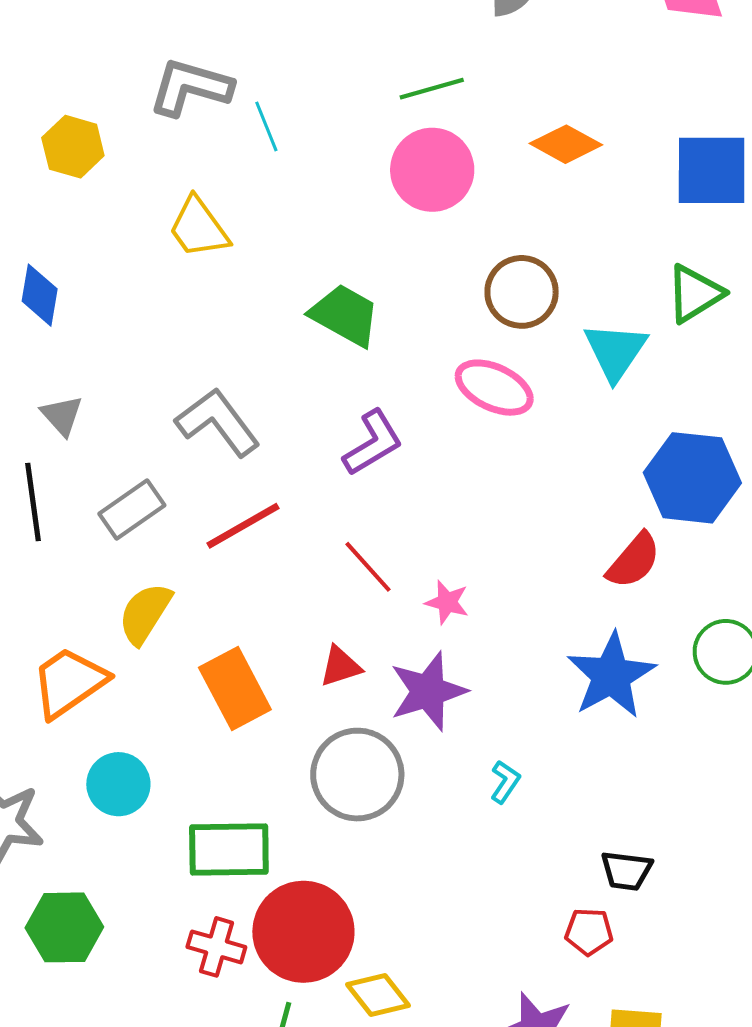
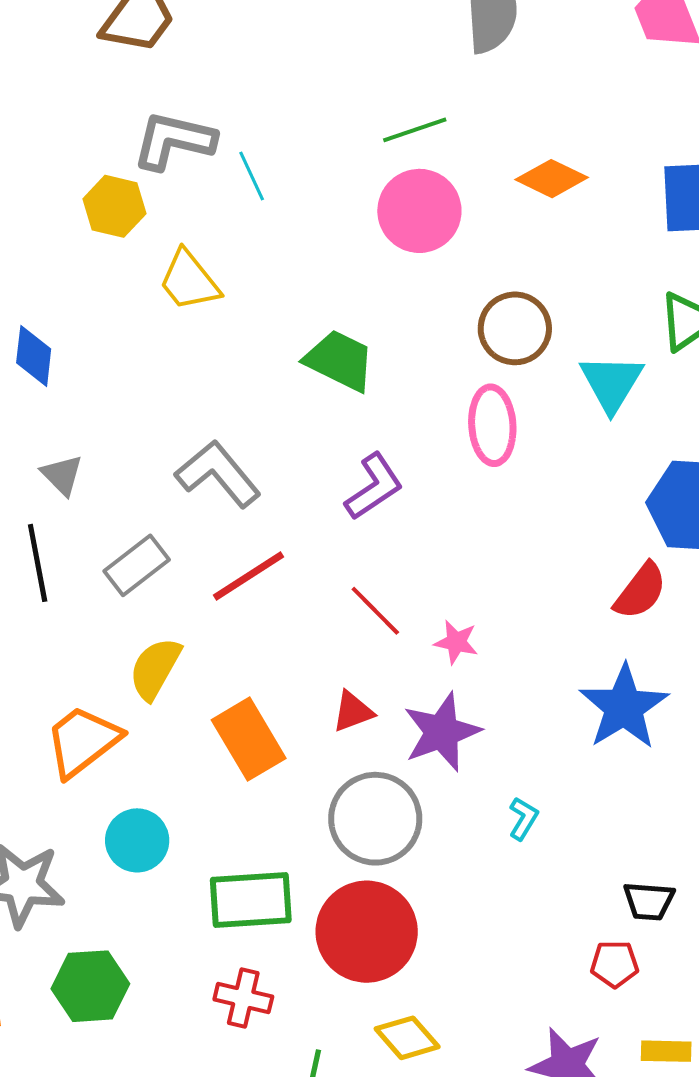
yellow hexagon: (73, 147) -> (114, 206), moved
pink ellipse: (494, 388) -> (492, 425), turned 64
red circle: (303, 932) -> (367, 932), moved

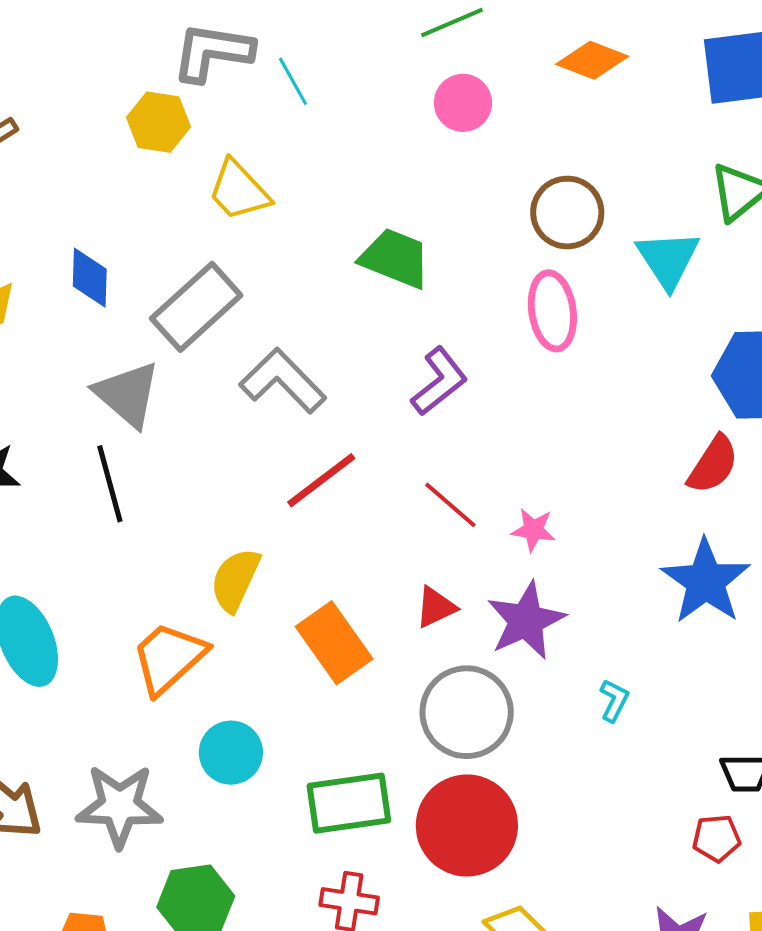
pink circle: (419, 211) -> (463, 103), size x0.7
gray triangle: (62, 475) -> (127, 394), size x1.6
gray rectangle: (137, 565) -> (196, 307), moved, size x1.4

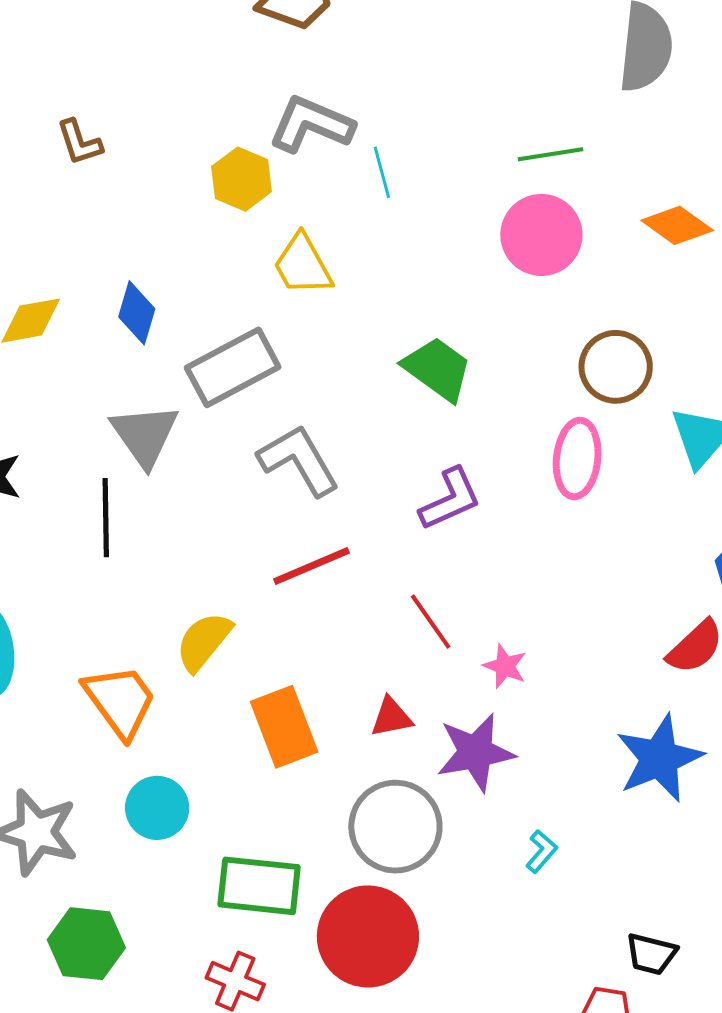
pink circle: (463, 103) -> (541, 235), size x1.4
orange trapezoid: (169, 658) -> (120, 701), turned 82

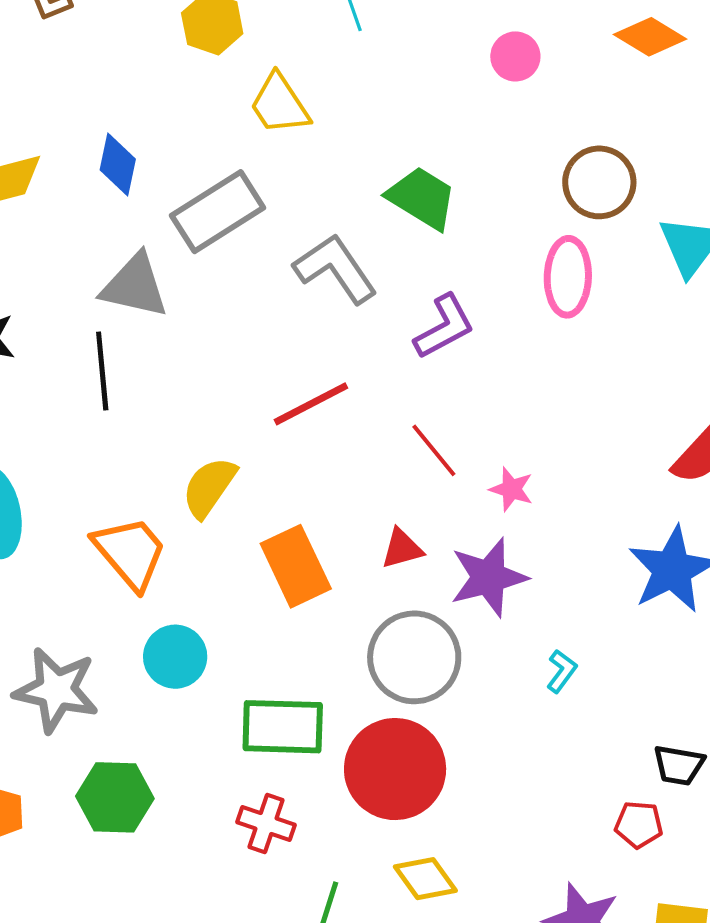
pink circle: (541, 235) -> (515, 56), size x0.6
gray triangle: (145, 435) -> (135, 286), turned -38
gray L-shape: (299, 460) -> (335, 269), moved

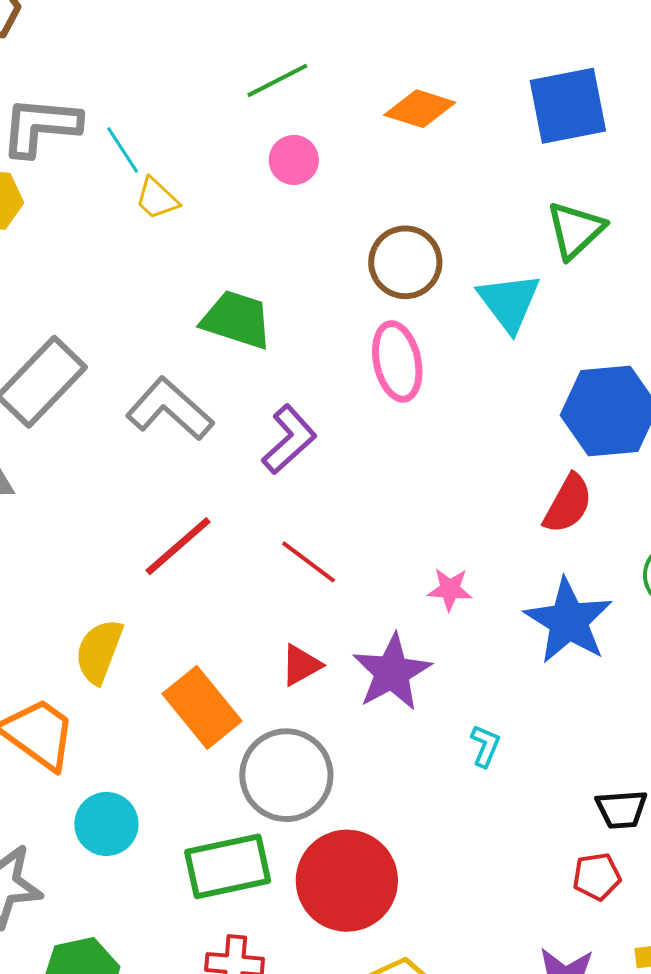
yellow trapezoid: (280, 104) -> (157, 199), moved, size x0.7
pink star: (511, 489) -> (450, 589), moved
gray circle: (414, 657) -> (286, 775), moved

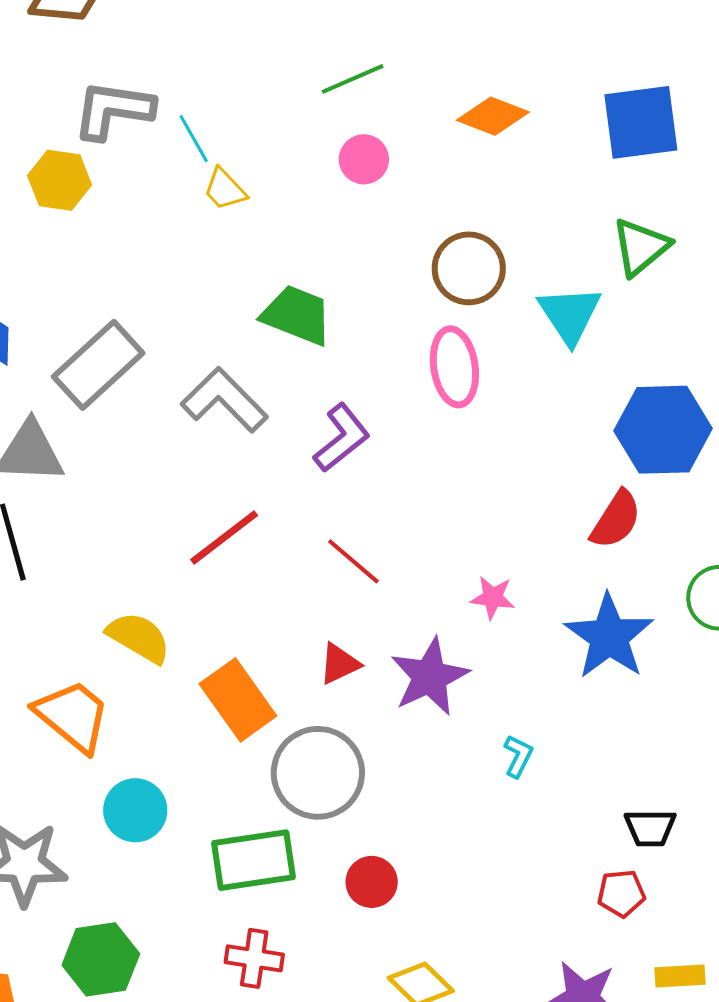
yellow semicircle: (99, 651) -> (139, 637), turned 96
red circle: (347, 881) -> (372, 882), size x0.5

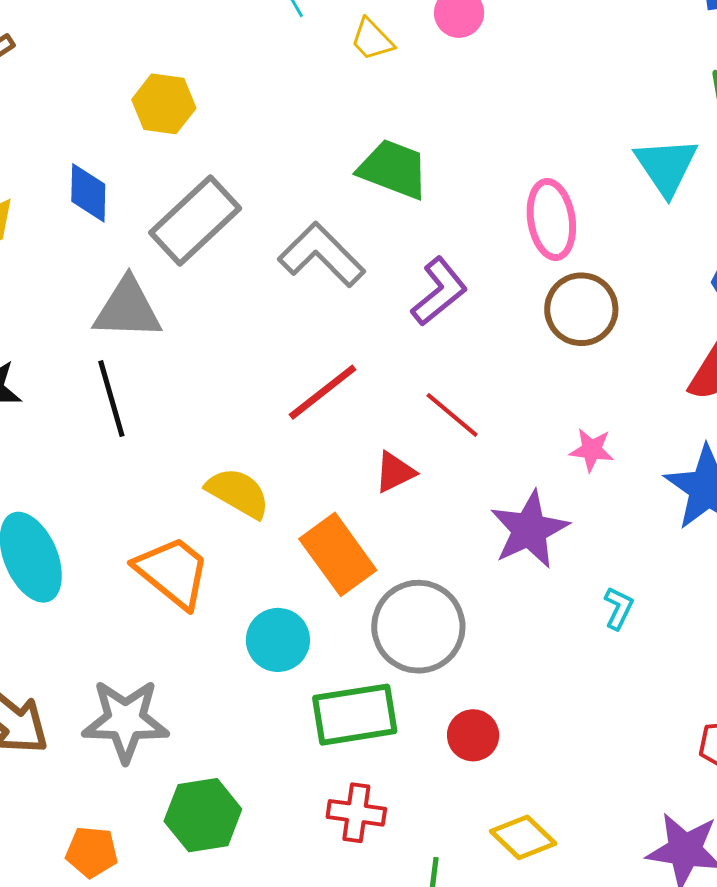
yellow hexagon: (60, 180) -> (164, 104), moved
yellow trapezoid: (225, 189) -> (372, 39), moved
brown circle: (469, 268) -> (581, 309), moved
red triangle: (339, 664) -> (395, 472), moved
cyan circle: (135, 810) -> (278, 640), moved

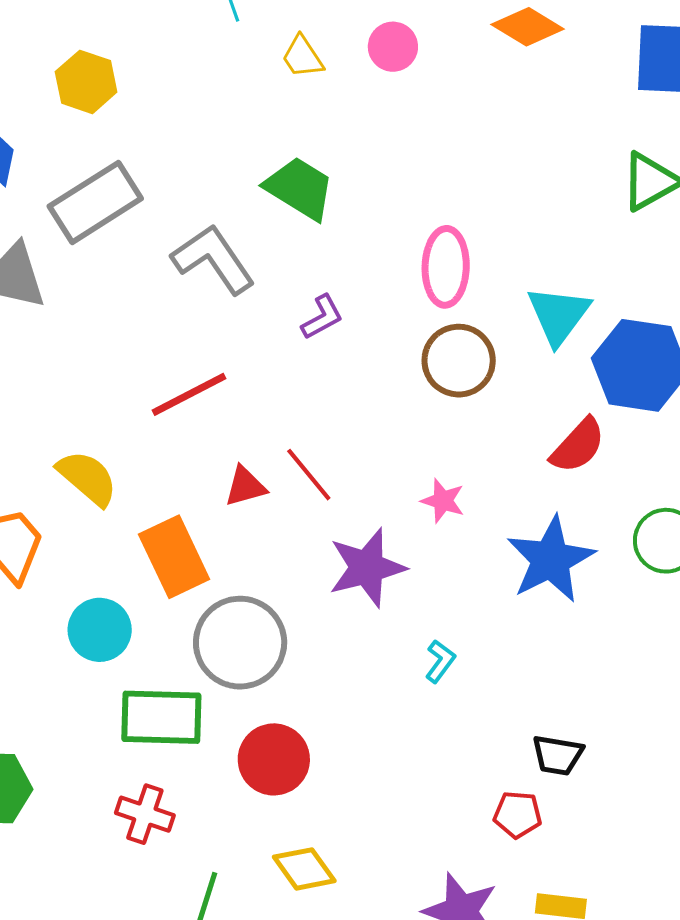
cyan triangle: (666, 166) -> (559, 315), moved
purple L-shape: (439, 292) -> (322, 317), size x0.7
red line: (452, 415) -> (309, 475), moved
red circle: (473, 735) -> (274, 759), size x1.4

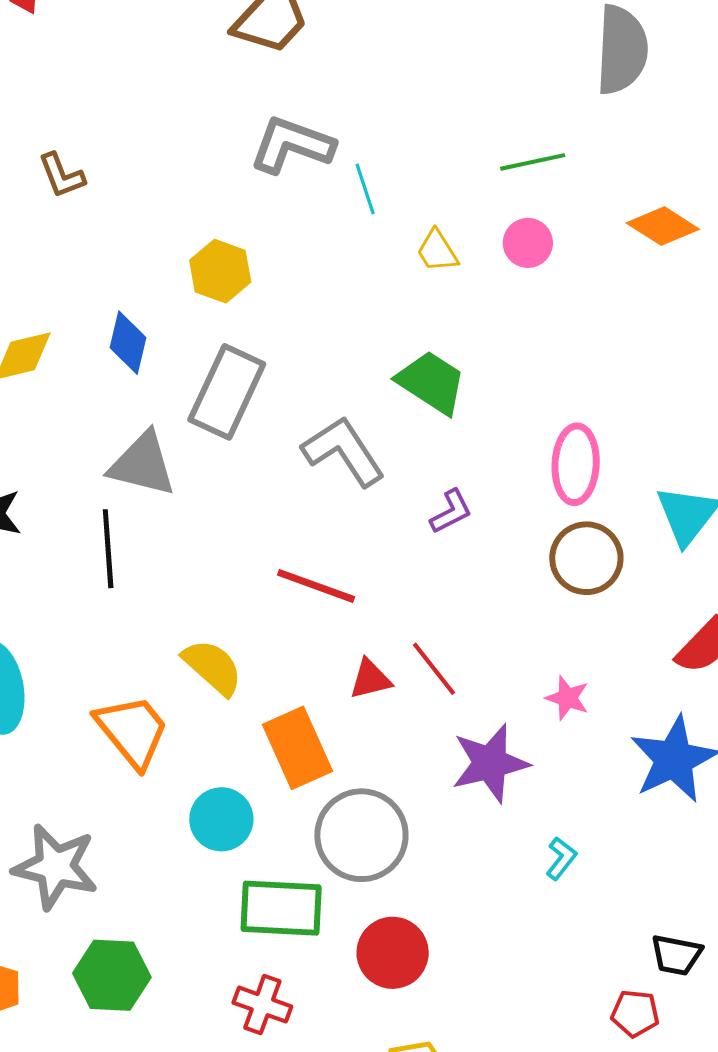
gray rectangle: (95, 202) -> (227, 392), turned -34
red line: (189, 394) -> (316, 586), turned 46

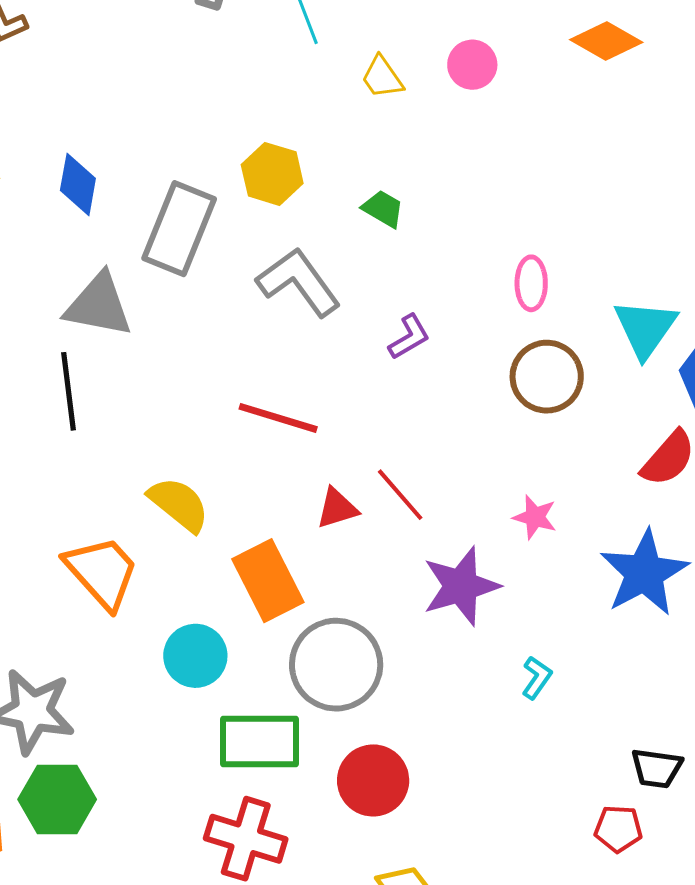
yellow hexagon: (220, 271) -> (272, 174), moved
green trapezoid: (431, 382) -> (383, 209), size x0.6
pink ellipse: (576, 464) -> (531, 283), size x0.7
green hexagon: (112, 975) -> (57, 799), moved
red cross: (262, 1005) -> (246, 839), size x1.4

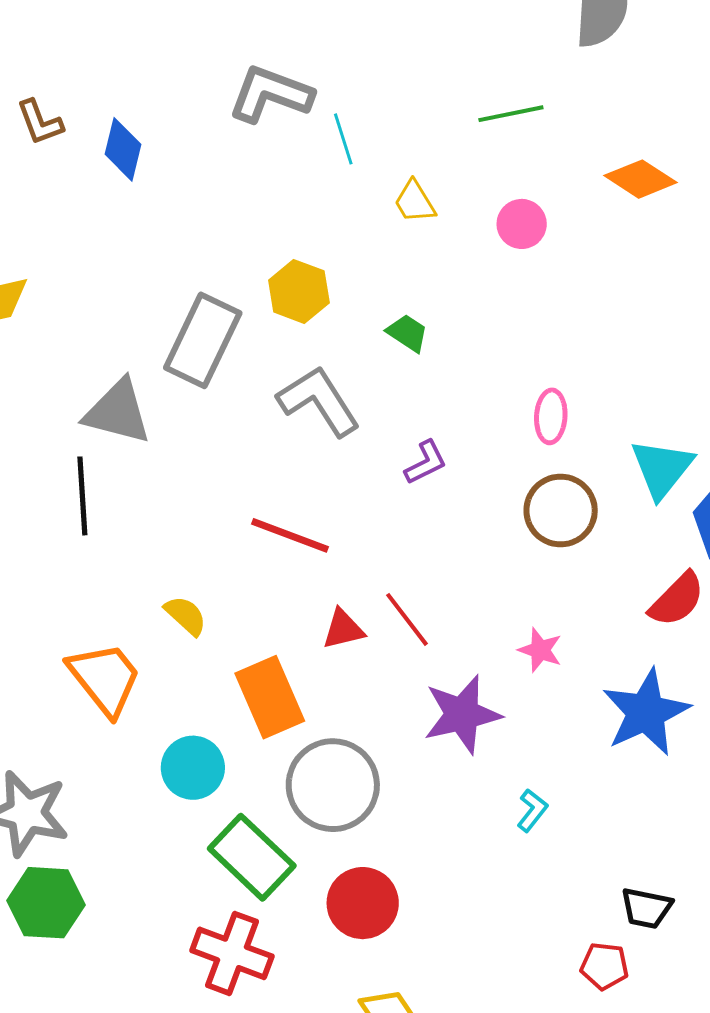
pink circle: (472, 65) -> (522, 224), moved
blue diamond: (78, 184) -> (123, 149), moved
yellow semicircle: (179, 504) -> (186, 615), size x0.7
green rectangle: (260, 741) -> (252, 857), turned 40

